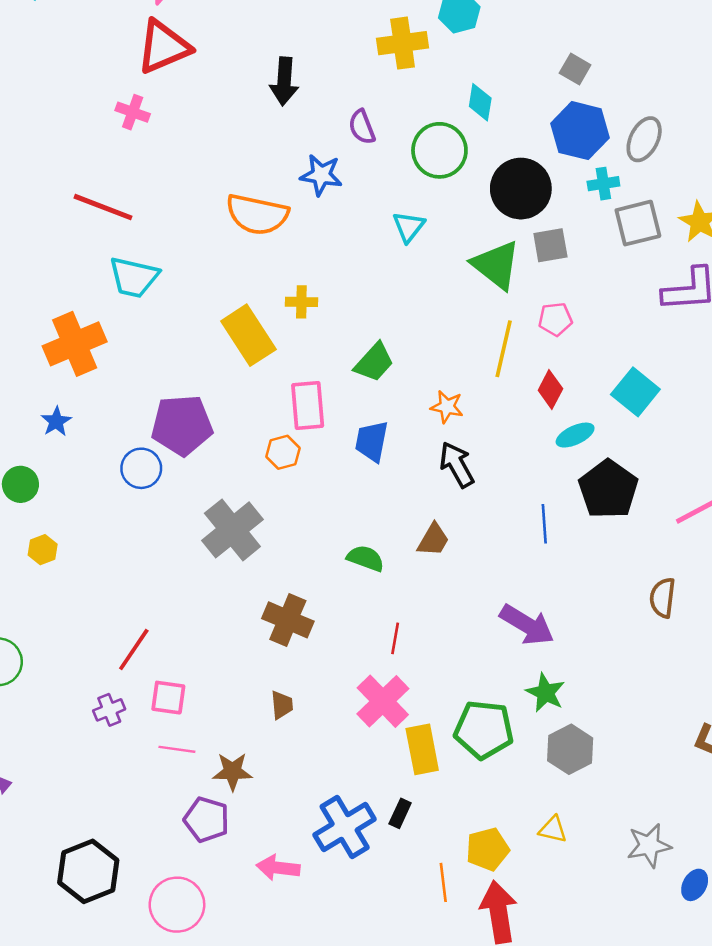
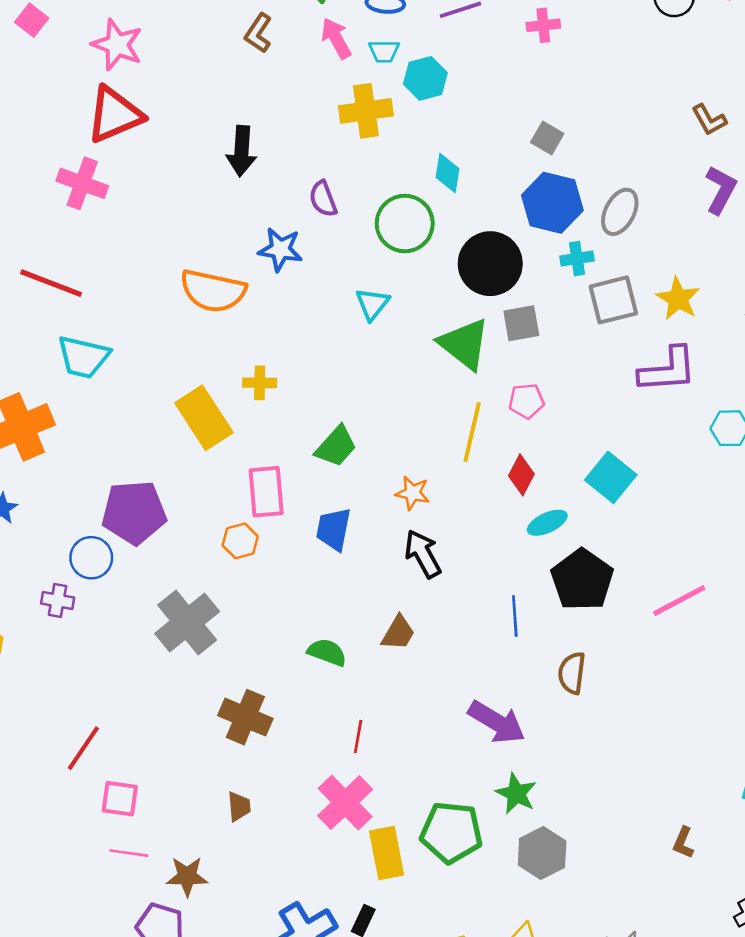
pink cross: (133, 112) -> (82, 183), size x1.4
brown semicircle: (663, 598) -> (572, 673), moved
purple cross: (109, 710) -> (58, 600), moved, turned 32

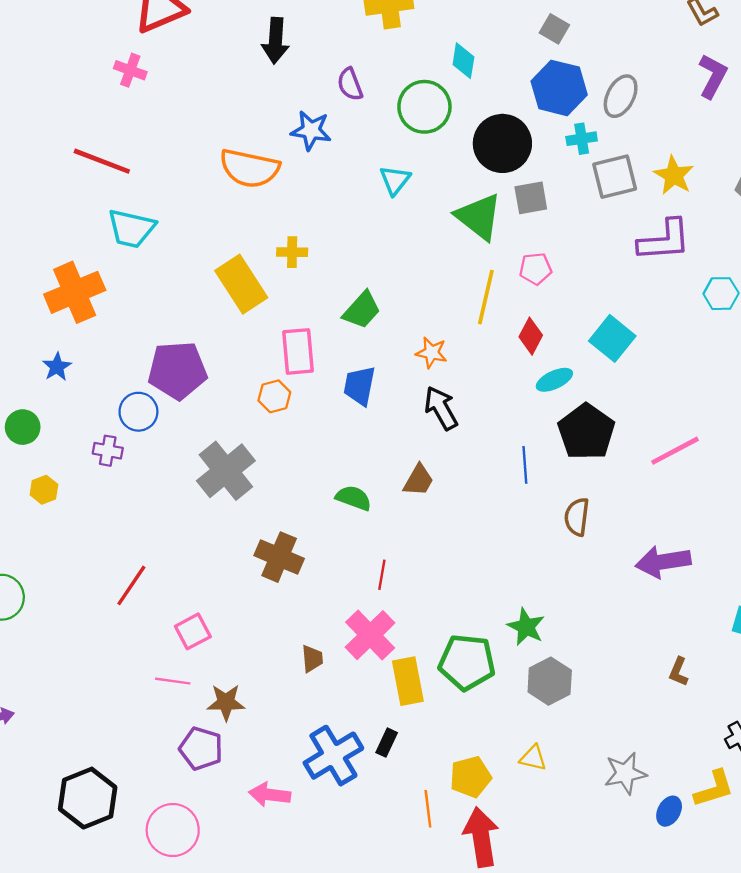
pink cross: (82, 183) -> (130, 70), size x0.7
purple arrow: (497, 722) -> (663, 562), moved, turned 140
pink square: (120, 799) -> (193, 631), moved, turned -36
brown trapezoid: (239, 806) -> (312, 659), moved

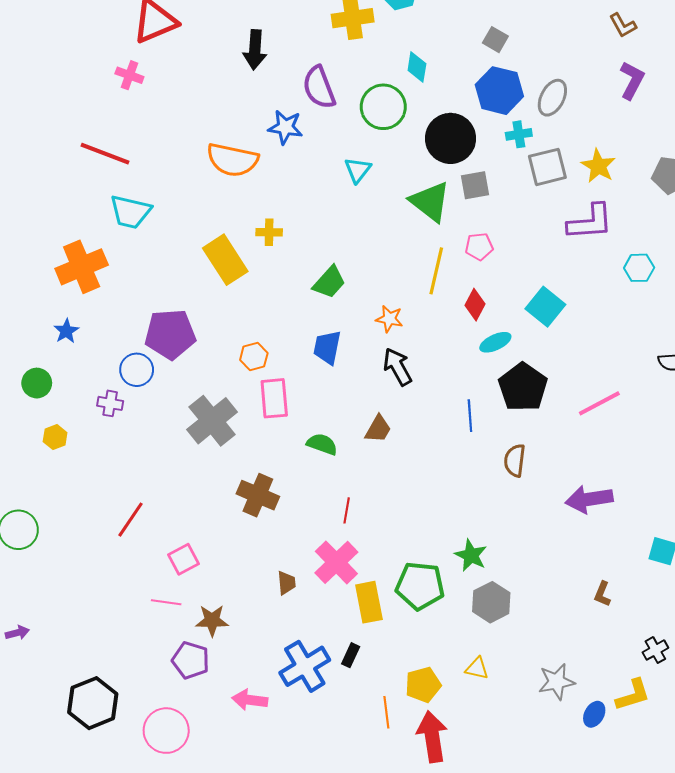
purple semicircle: (350, 84) -> (319, 87), size x1.5
pink rectangle: (298, 351) -> (274, 398), moved

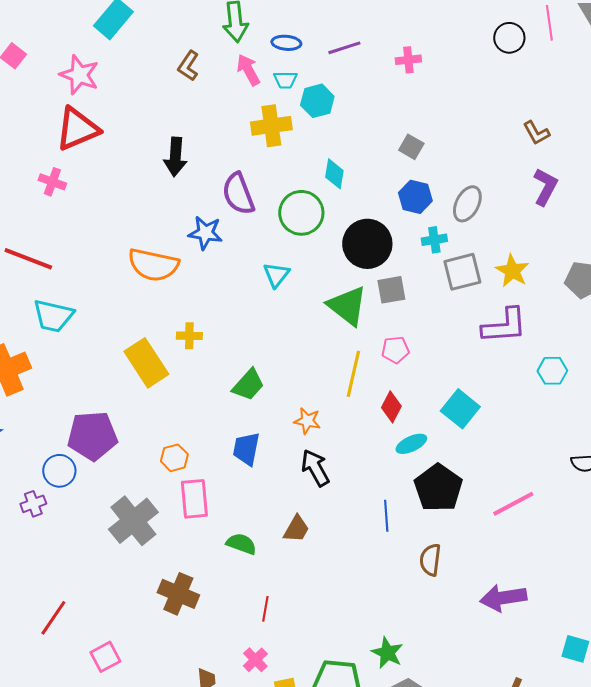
blue hexagon: (499, 91) -> (415, 197), size x0.7
purple cross: (110, 403) -> (33, 504), turned -30
pink cross: (336, 562) -> (255, 660), size x0.6

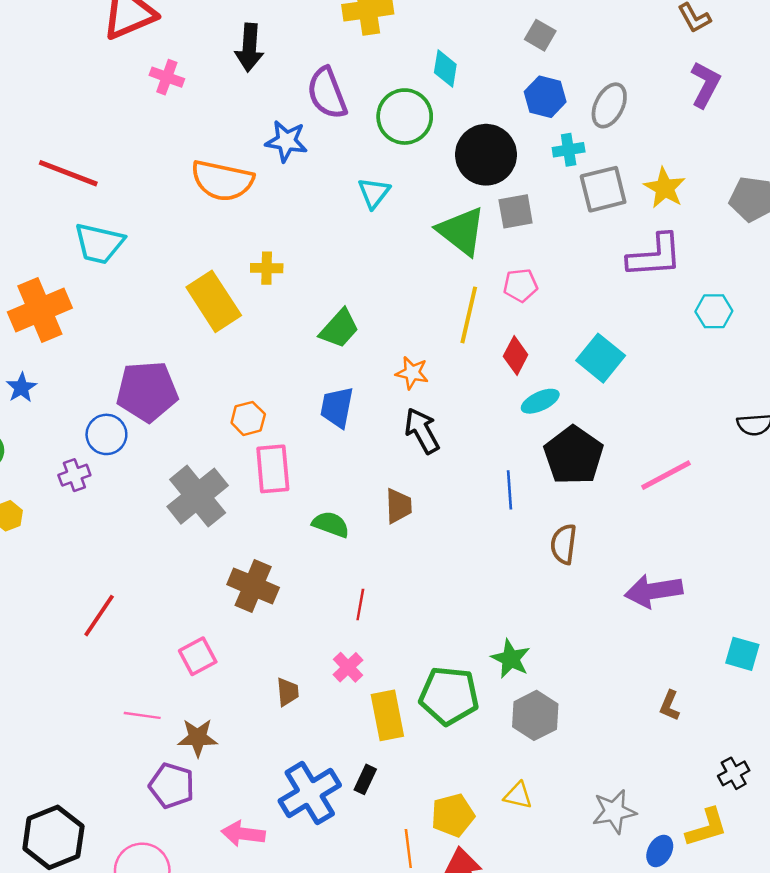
pink cross: (52, 182) -> (167, 77), moved
brown trapezoid: (296, 529) -> (399, 506), turned -32
pink square: (105, 657) -> (198, 656), moved

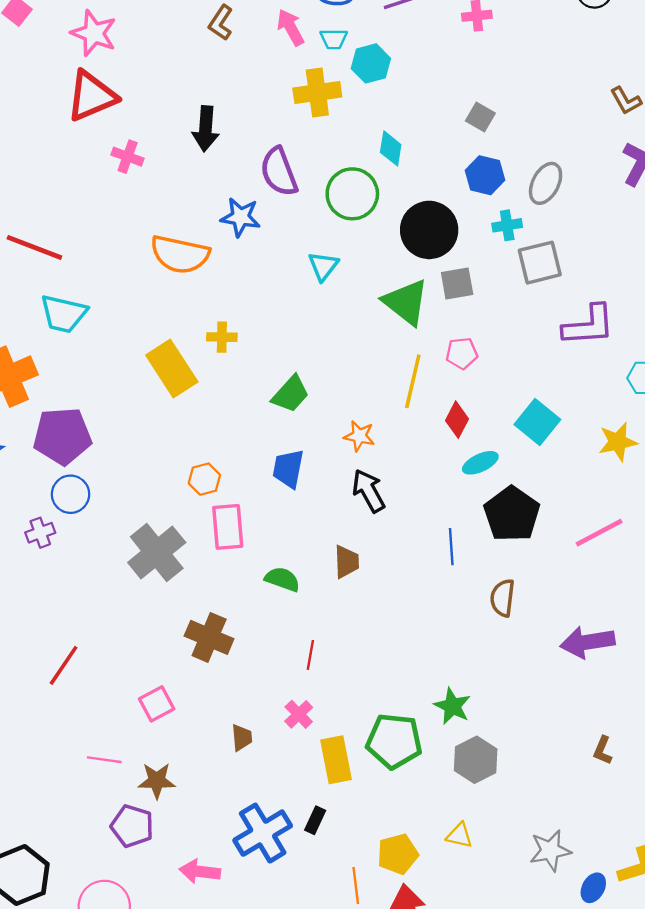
yellow star: (665, 188) -> (618, 442), moved, turned 30
purple pentagon: (147, 391) -> (62, 436), moved

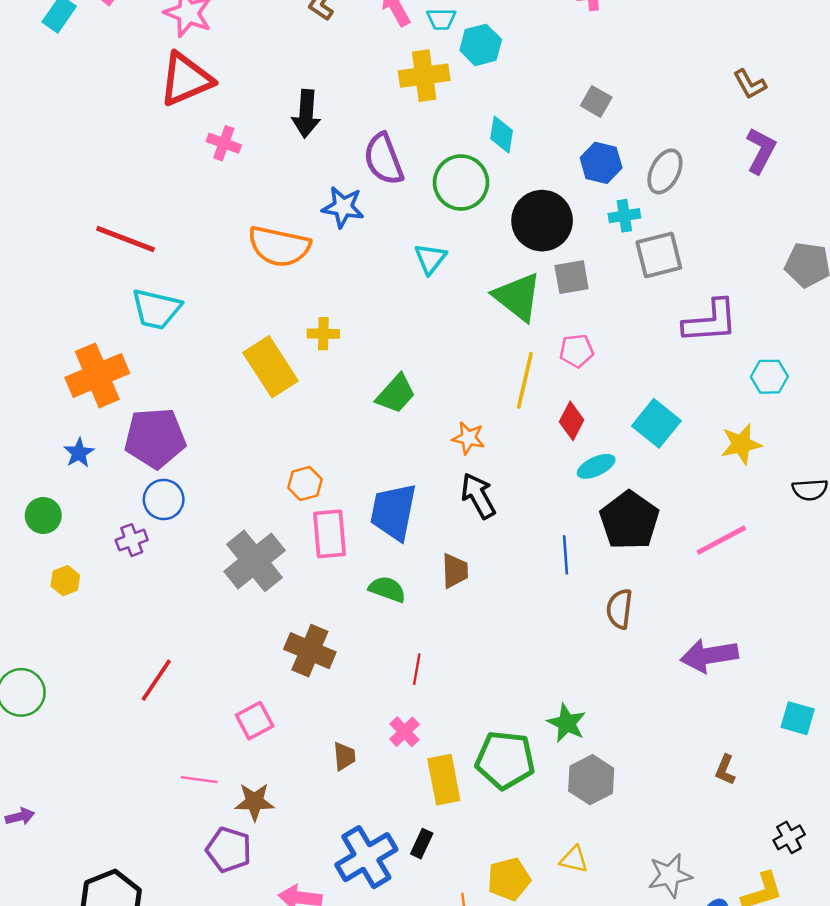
blue trapezoid: (288, 469) -> (393, 512), moved, size x1.4

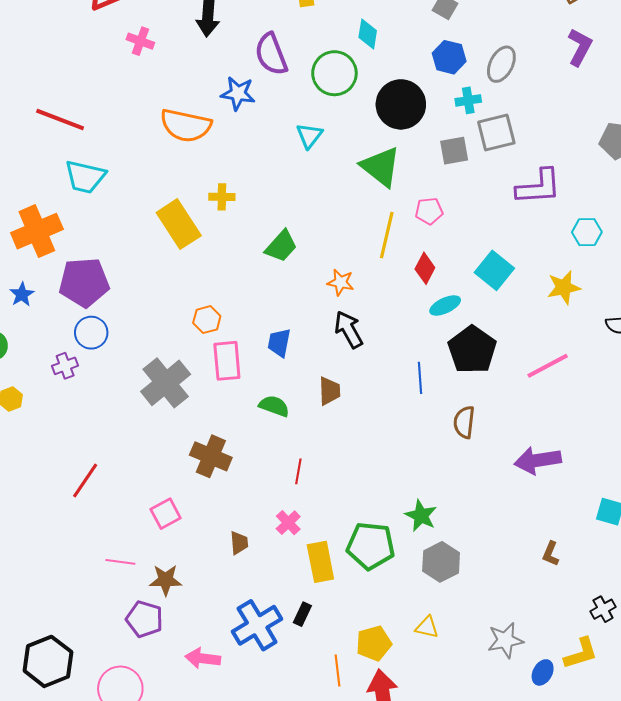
gray square: (572, 277) -> (454, 151), moved
blue trapezoid: (393, 512) -> (279, 343), size x0.6

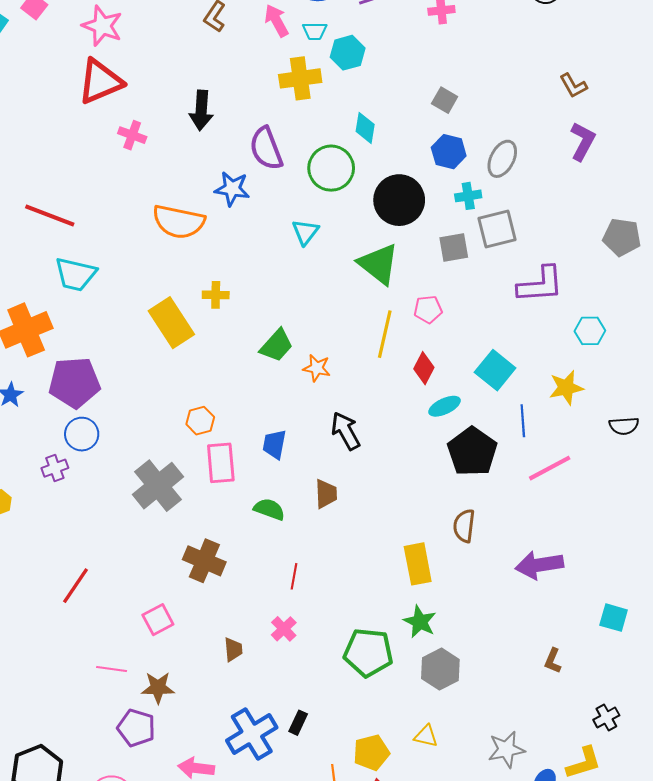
orange star: (341, 282) -> (317, 368), moved
blue line: (420, 378) -> (523, 421), moved
yellow rectangle: (320, 562) -> (418, 564), moved

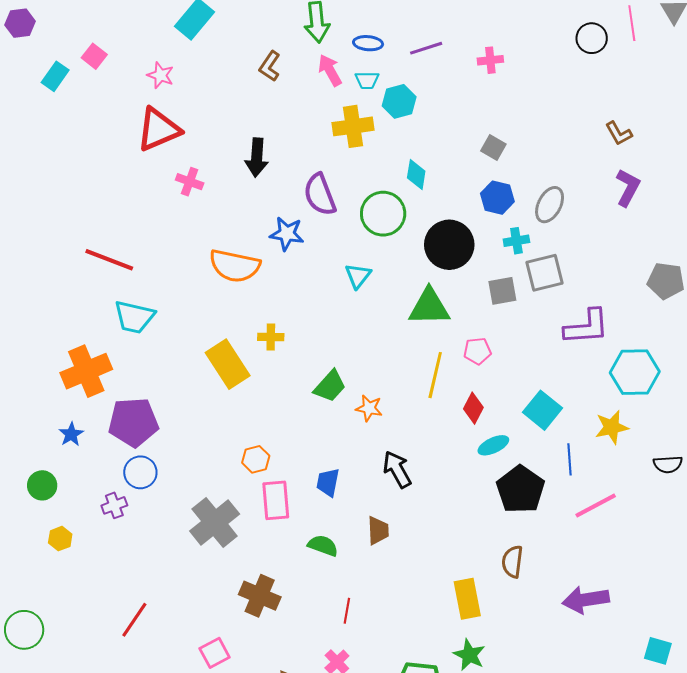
pink star: (102, 26) -> (160, 75), size x0.7
green triangle: (379, 264) -> (429, 307), turned -39
cyan hexagon: (590, 331) -> (635, 372), size x1.6

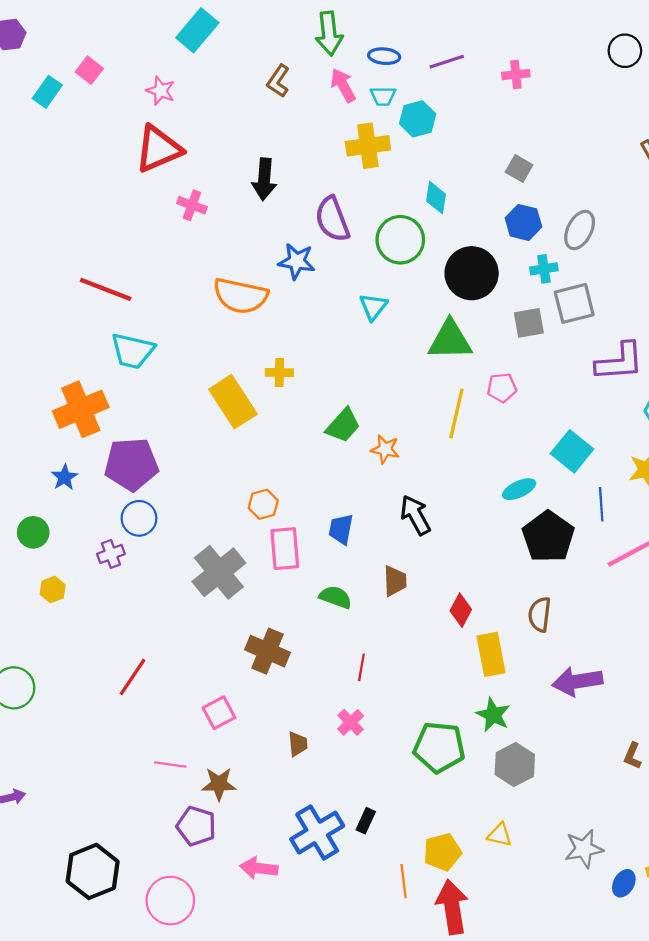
red diamond: (473, 408) -> (461, 610), moved
purple arrow: (586, 600) -> (577, 681), moved

